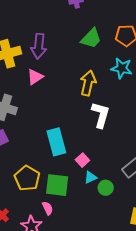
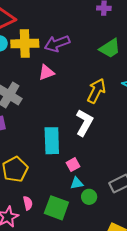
purple arrow: (39, 46) -> (57, 44), turned 50
white L-shape: (101, 115) -> (84, 123), moved
green square: (57, 185) -> (56, 208), moved

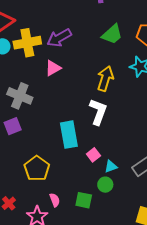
cyan triangle: (77, 183) -> (111, 166), moved
green circle: (89, 197) -> (105, 185), moved
green square: (56, 208) -> (84, 200), size x0.7

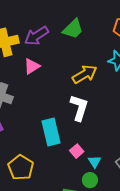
green trapezoid: (112, 34) -> (73, 29), moved
yellow arrow: (105, 79) -> (85, 74), turned 45
cyan triangle: (111, 166) -> (95, 162), turned -40

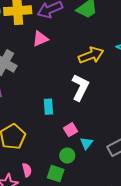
cyan rectangle: (51, 132) -> (48, 107), size x0.6
green circle: (90, 180) -> (67, 156), moved

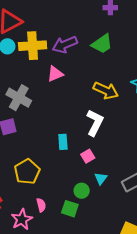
yellow arrow: (91, 55) -> (106, 90), turned 45
pink square: (71, 130) -> (88, 156), moved

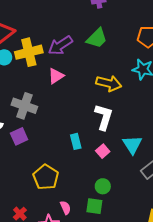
cyan triangle: (101, 178) -> (132, 145), moved, size x1.5

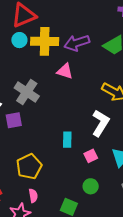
pink triangle: (56, 76) -> (65, 71), turned 36
green circle: (103, 186) -> (91, 186), moved
pink semicircle: (65, 208) -> (33, 196), moved

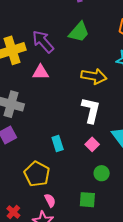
purple arrow: (77, 43) -> (43, 42), turned 85
cyan rectangle: (67, 140) -> (58, 144), moved

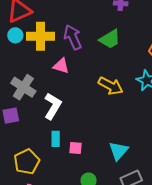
white L-shape: (91, 110) -> (53, 106), moved
pink square: (92, 144) -> (75, 148), moved, turned 32

